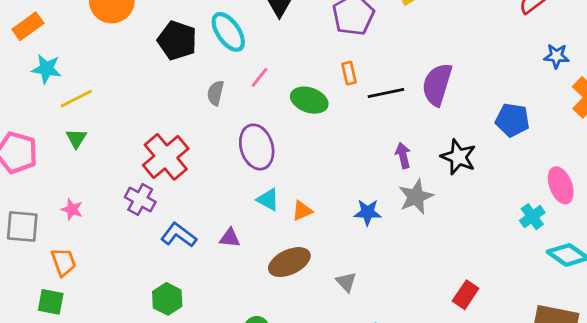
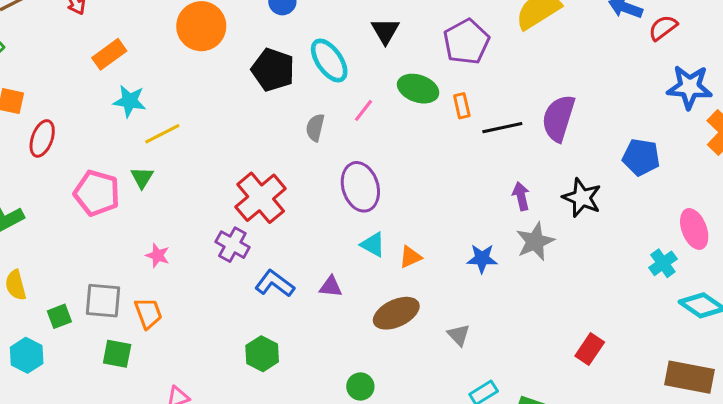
blue star: (556, 56) -> (689, 87), size x1.6
green ellipse: (309, 100) -> (418, 89), moved
green triangle: (76, 138) -> (142, 177), moved
gray square: (22, 227) -> (103, 301), moved
green square: (51, 302) -> (117, 354), moved

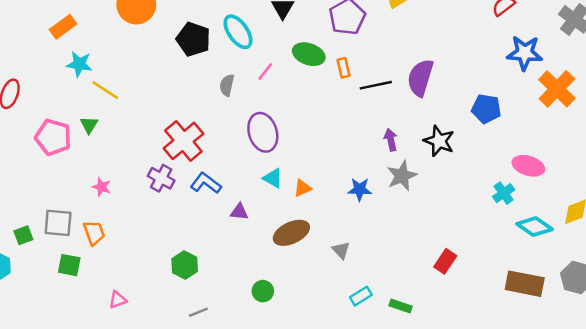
yellow line: (162, 134) -> (105, 90), turned 60
pink ellipse: (694, 229) -> (528, 166), turned -52
blue L-shape: (275, 284) -> (206, 183), moved

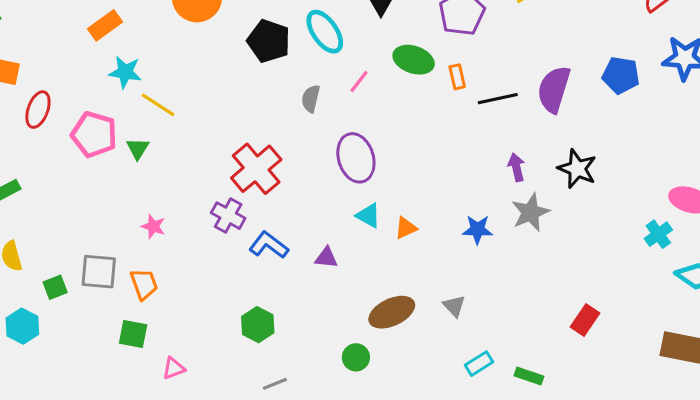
blue pentagon: (486, 109) -> (621, 75), moved
pink pentagon: (53, 137) -> (94, 134), moved
blue L-shape: (206, 183) -> (269, 245), moved
brown ellipse: (291, 233) -> (392, 312), moved
green square: (69, 265) -> (133, 334), moved

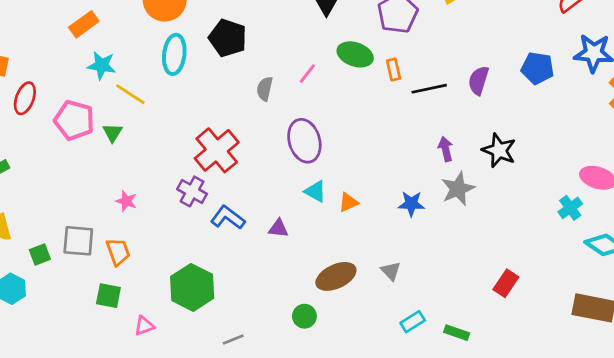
cyan ellipse: (325, 32) -> (174, 54), moved, turned 42
purple semicircle: (554, 89) -> (478, 80), size x0.7
green hexagon: (258, 325) -> (192, 287), moved, size x1.5

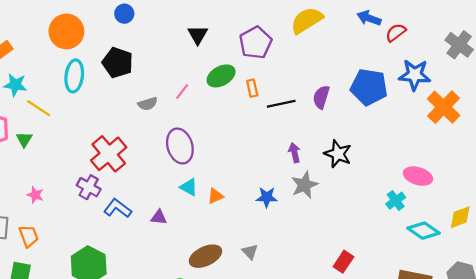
green ellipse: (355, 54) -> (221, 76), turned -48
blue pentagon: (537, 68) -> (369, 87), size x1.4
gray semicircle: (265, 89) -> (148, 104), turned -120

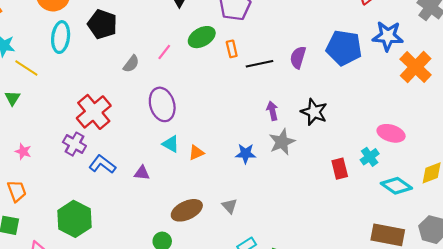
gray semicircle: (148, 104) -> (131, 64), turned -36
red rectangle: (343, 262) -> (340, 169), moved, turned -48

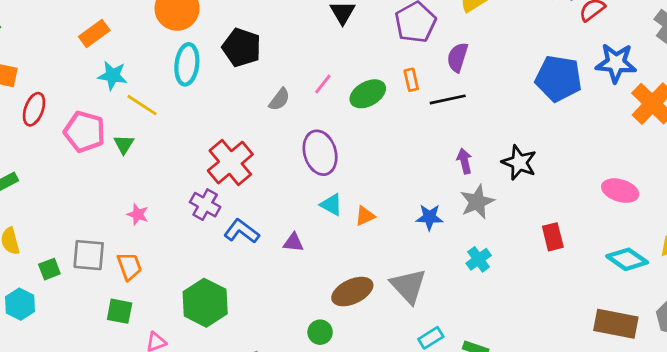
green ellipse: (202, 37) -> (368, 94), moved
purple semicircle: (298, 57) -> (457, 57), moved
cyan cross: (370, 157) -> (479, 259), moved
gray triangle: (230, 206) -> (408, 286), size x1.8

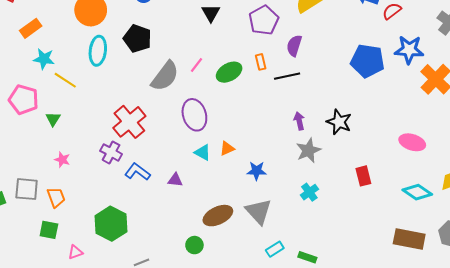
gray semicircle: (279, 99) -> (165, 76), size x1.8
green triangle: (124, 144) -> (53, 119), moved
orange triangle: (365, 216) -> (227, 148), moved
blue star: (429, 217) -> (257, 171), moved

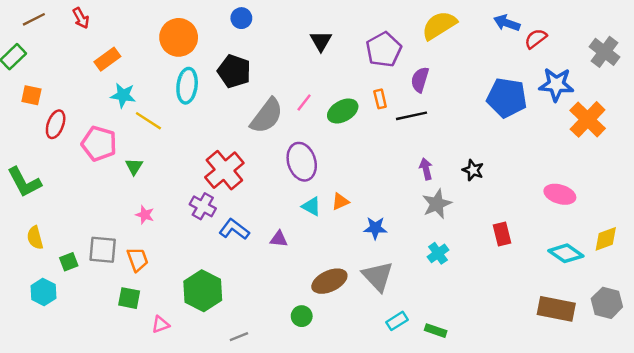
black star: (339, 122) -> (473, 170), size x0.7

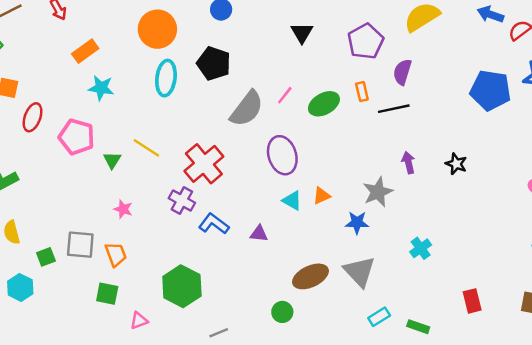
yellow line: (148, 121) -> (146, 148), moved
gray star: (437, 204) -> (378, 192), moved
red rectangle: (502, 234) -> (472, 301), moved

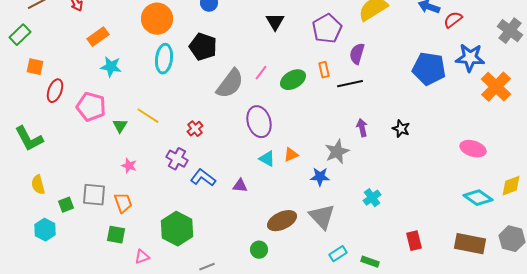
red cross: (204, 164) -> (195, 129), size x0.5

